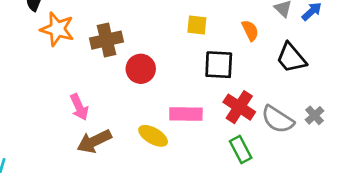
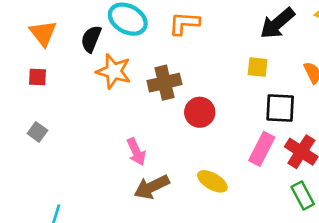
pink rectangle: (186, 114) -> (262, 149), moved, turned -64

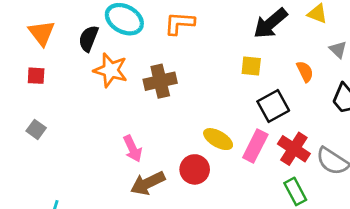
black square: (280, 108) -> (273, 106), turned -32
red circle: (200, 112) -> (195, 169), moved
yellow ellipse: (212, 181) -> (218, 139), moved

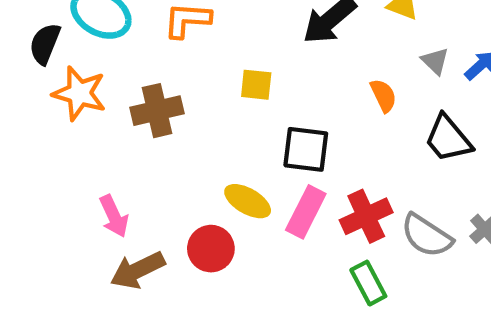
yellow square: (251, 66) -> (256, 85), moved
black square: (273, 106) -> (306, 149), moved, turned 36
red cross: (294, 149) -> (366, 216), turned 32

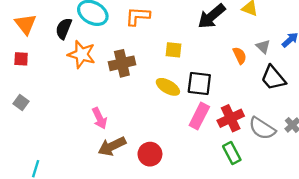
gray triangle: (435, 61) -> (263, 47), moved
yellow ellipse: (248, 201) -> (168, 87), moved
red circle: (211, 249) -> (150, 154), moved

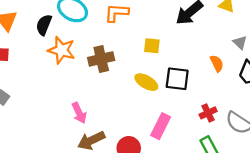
orange semicircle: (240, 55) -> (217, 63), moved
pink rectangle: (199, 116) -> (161, 126), moved
red cross: (231, 118) -> (208, 113), size x0.7

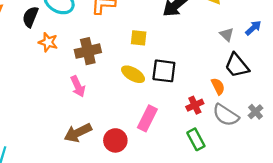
orange star: (62, 50) -> (48, 42), size x0.7
orange semicircle: (217, 63) -> (218, 86), moved
pink arrow: (79, 113) -> (78, 86), moved

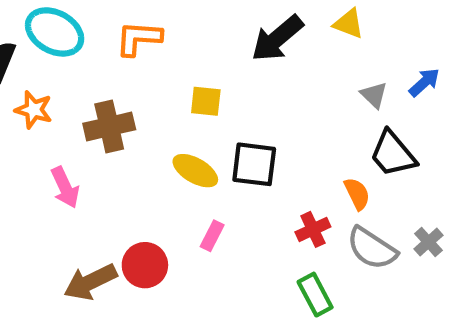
pink arrow: (78, 86) -> (65, 187), moved
pink rectangle: (147, 118) -> (212, 236), moved, size x0.6
red circle: (115, 140) -> (145, 265), moved

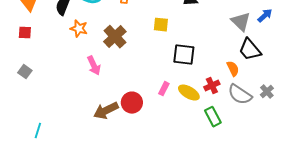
gray triangle: (374, 95) -> (241, 22), size x1.5
brown cross: (109, 127) -> (115, 37), turned -30
yellow ellipse: (195, 171) -> (189, 93), moved

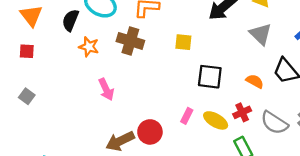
gray triangle: (241, 22) -> (261, 34), moved
brown cross: (115, 37) -> (130, 41), moved, turned -30
orange semicircle: (233, 69) -> (255, 81), moved, turned -35

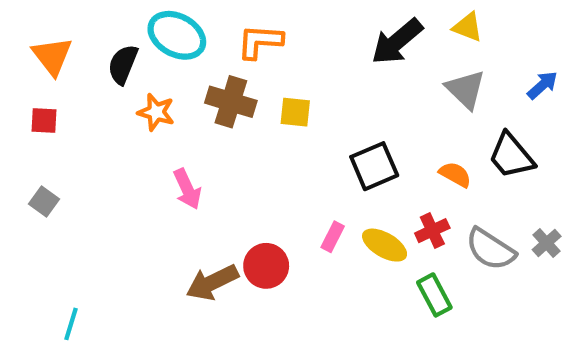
yellow square: (183, 42) -> (295, 112), moved
black square: (210, 77) -> (374, 166), turned -30

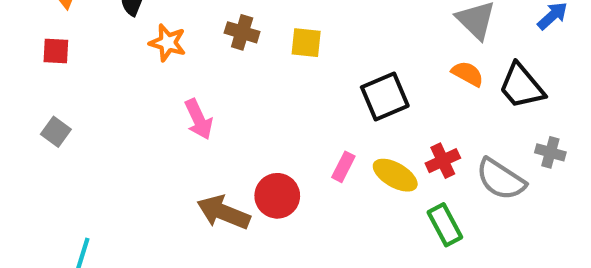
brown cross: (231, 102) -> (242, 32), size x0.7
orange semicircle: (455, 174) -> (468, 74), moved
gray cross: (547, 243) -> (550, 152), moved, turned -32
brown arrow: (212, 282) -> (223, 212), turned 48

